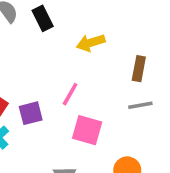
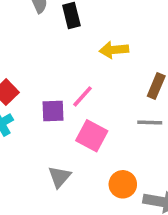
purple square: (31, 113) -> (53, 111), moved

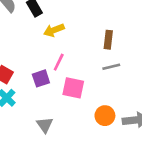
yellow arrow: (114, 50) -> (54, 30), moved
gray triangle: (59, 177) -> (45, 125), moved

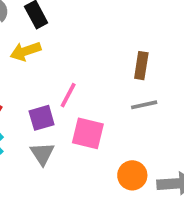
yellow arrow: (54, 30) -> (26, 51), moved
gray triangle: (45, 125) -> (42, 154), moved

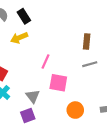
purple square: (42, 118) -> (28, 116), moved
orange circle: (132, 175) -> (75, 110), moved

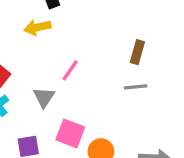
pink square: (58, 83) -> (70, 133), moved
gray triangle: (33, 96) -> (44, 97), moved

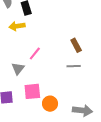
brown rectangle: (137, 52) -> (76, 45), turned -48
pink square: (70, 133) -> (32, 91), turned -30

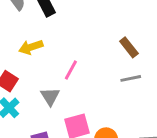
yellow arrow: (17, 26) -> (31, 47), moved

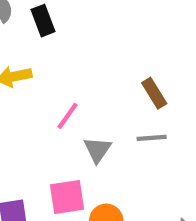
gray triangle: (50, 96) -> (97, 150), moved

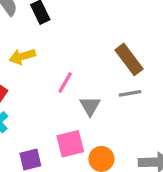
brown rectangle: (154, 93) -> (129, 59), size x1.4

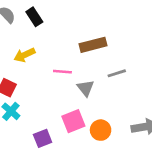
brown rectangle: (129, 59) -> (93, 45), moved, turned -60
pink line: (65, 83) -> (62, 72), turned 72

